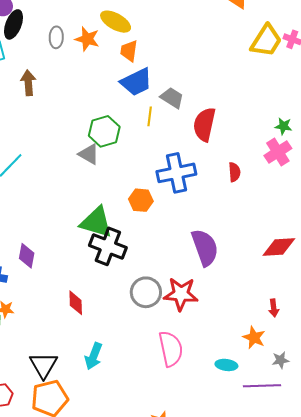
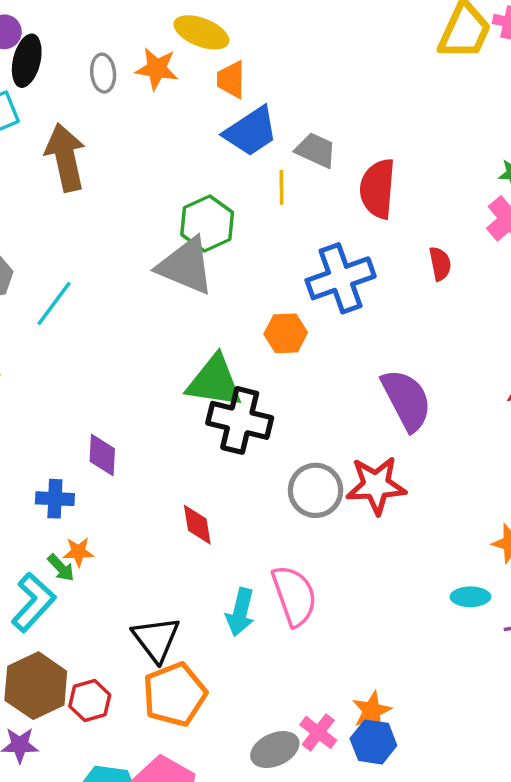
brown arrow: (28, 83) -> (65, 157), size x1.5
gray triangle: (89, 154) -> (186, 266), size x1.6
pink semicircle: (171, 349) -> (294, 596), moved

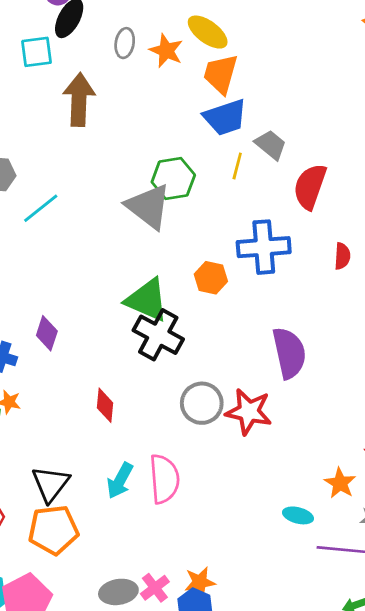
orange trapezoid: (231, 80) -> (221, 74), size x1.4

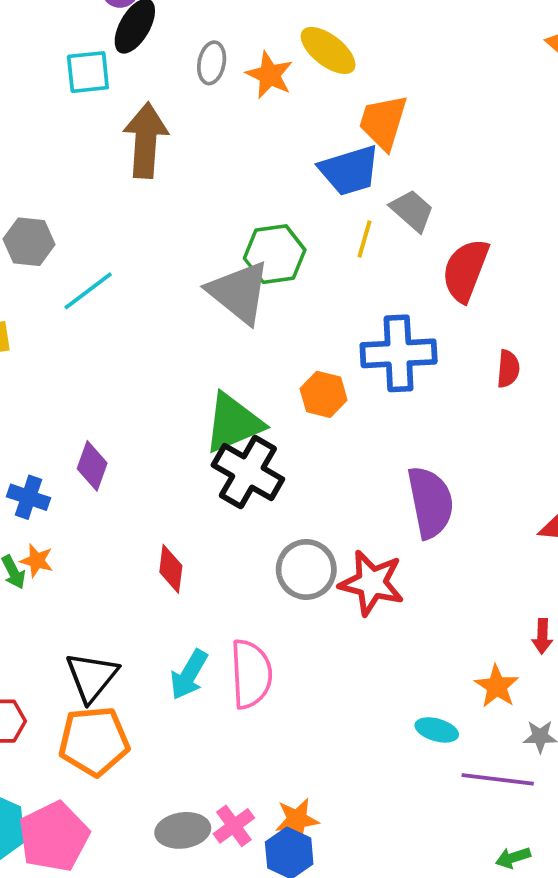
orange trapezoid: (221, 74) -> (383, 122), moved
green triangle: (147, 300) -> (233, 423), turned -48

